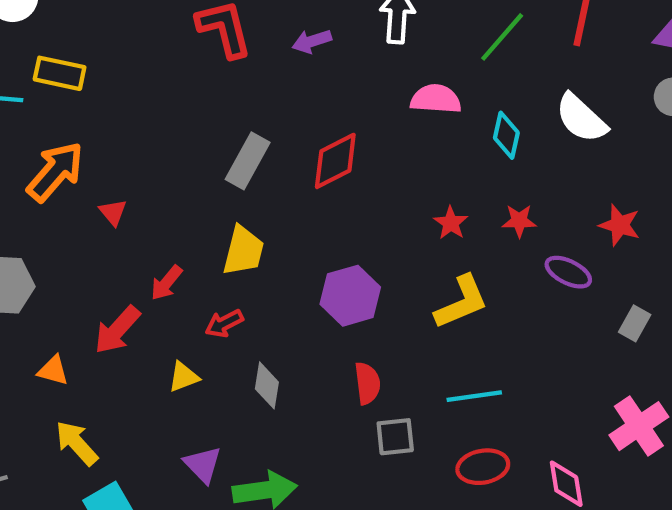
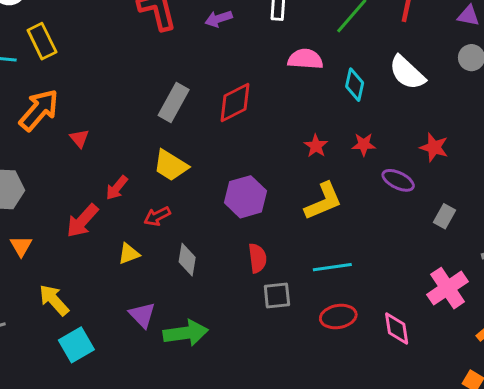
yellow rectangle: (60, 73) -> (42, 41), turned 52
yellow trapezoid: (243, 251) -> (171, 165), turned 108
orange triangle: (53, 370) -> (21, 246), moved, turned 45

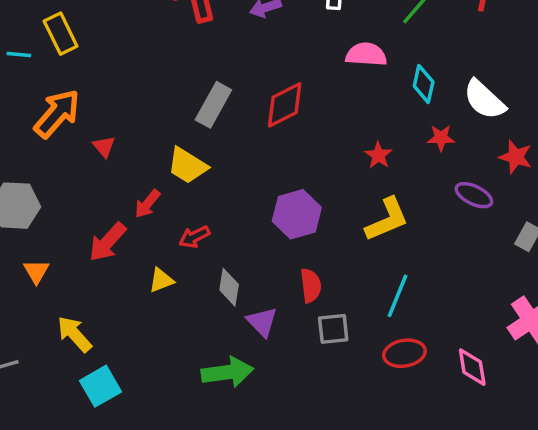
white semicircle: (407, 73) -> (484, 100), moved
red star: (364, 144) -> (441, 138), moved
yellow trapezoid: (171, 165) -> (187, 166), moved
cyan line: (332, 267) -> (397, 296), turned -60
purple triangle: (142, 315) -> (262, 322), moved

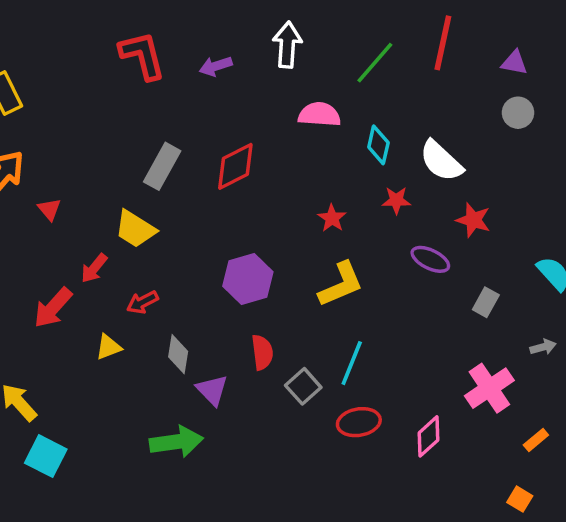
gray square: (333, 329) -> (303, 386), moved, turned -36
pink diamond: (472, 367) -> (429, 436), turned 57
cyan square: (101, 386) -> (46, 456), turned -33

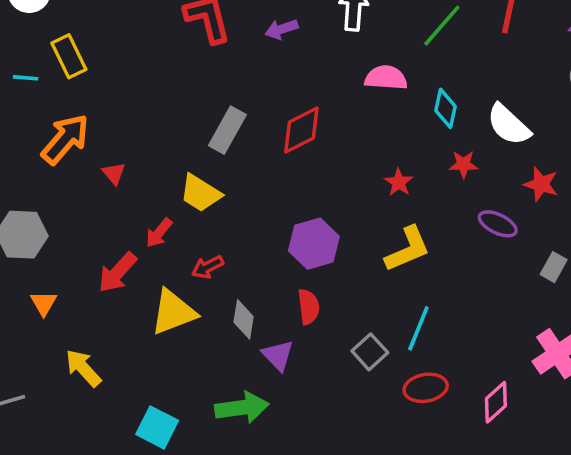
yellow triangle: (108, 347) -> (173, 312), size x1.8
red semicircle: (262, 352) -> (308, 307), moved
cyan square: (46, 456) -> (157, 427), moved

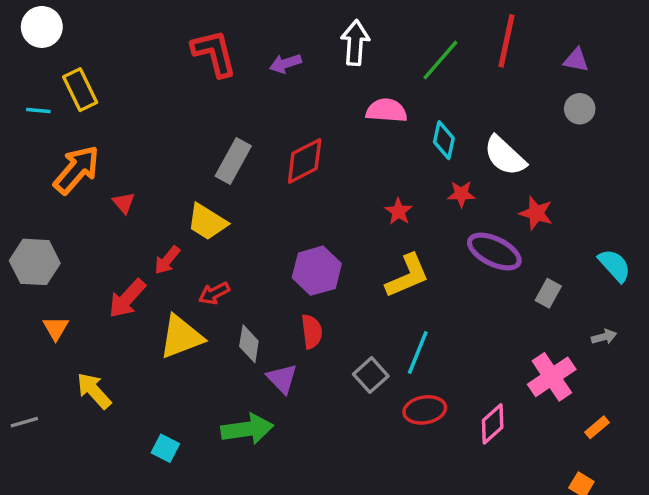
purple ellipse: (498, 224) -> (494, 252), size x1.4
cyan square: (157, 427) -> (165, 448), size x0.7

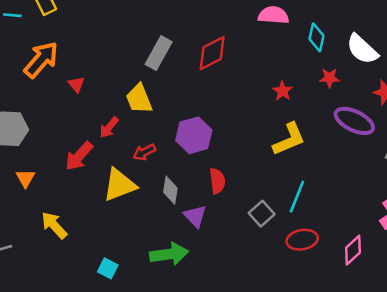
yellow trapezoid: (207, 222) -> (139, 99), turned 36
purple hexagon: (317, 271) -> (194, 135), moved

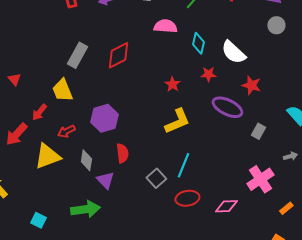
pink diamond: (353, 250) -> (226, 206), turned 40

